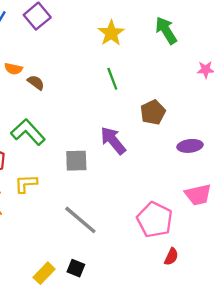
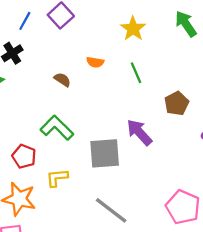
orange semicircle: (13, 69) -> (95, 62), moved
gray square: (76, 161) -> (105, 153), size x1.4

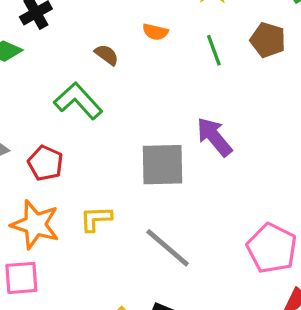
brown pentagon: (177, 103) -> (268, 40), moved, turned -30
green L-shape: (57, 128) -> (78, 101), moved
yellow L-shape: (57, 178) -> (96, 219), moved

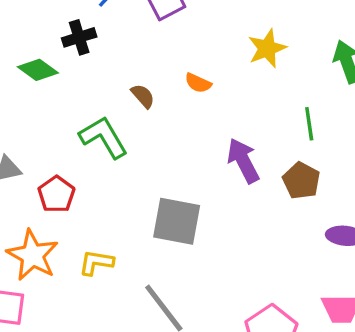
brown pentagon: (268, 40) -> (301, 181), moved
green line: (214, 50) -> (309, 124), moved
purple arrow: (214, 137) -> (243, 161), moved

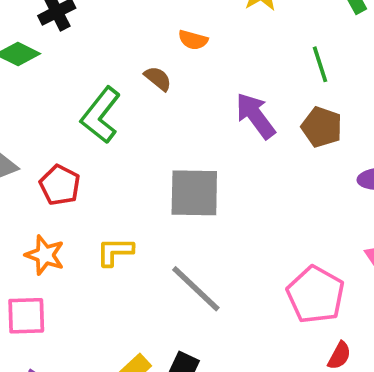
brown semicircle: (143, 96) -> (158, 79), moved
green L-shape: (104, 137) -> (101, 115), turned -102
orange star: (32, 255) -> (45, 255), size x0.7

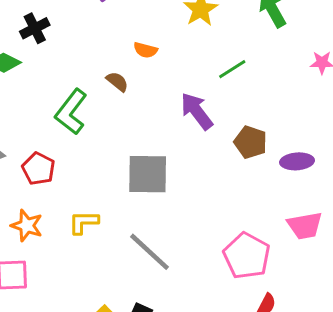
green line: (320, 64) -> (232, 69), moved, turned 76
brown pentagon: (322, 127) -> (251, 142), moved

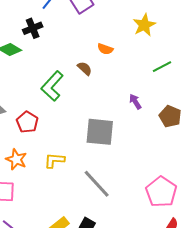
purple arrow: (197, 111) -> (135, 102), moved, size x0.6

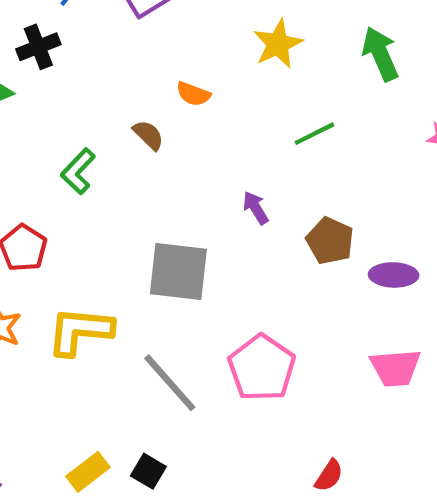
green L-shape: (52, 86) -> (78, 171), size x0.7
yellow L-shape: (54, 160) -> (80, 331), size x1.5
pink pentagon: (161, 192) -> (262, 368), moved

